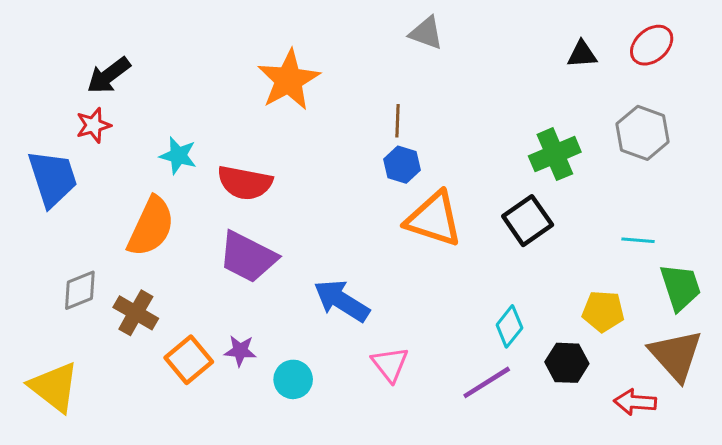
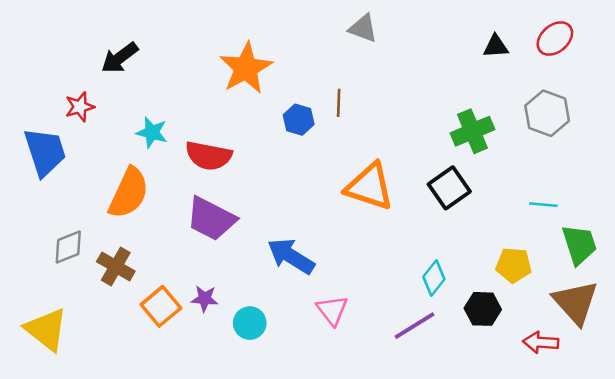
black arrow: (109, 75) -> (120, 58), moved
blue hexagon: (402, 165) -> (299, 120), moved

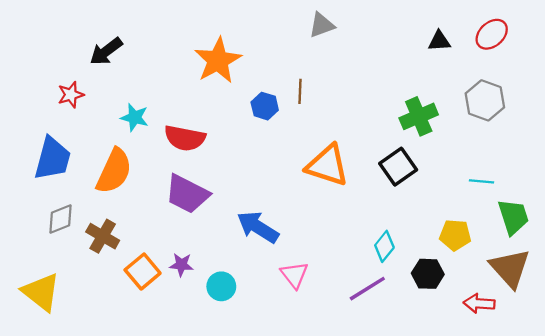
gray triangle: (363, 28) -> (322, 25), turned -40
blue trapezoid: (45, 152) -> (52, 159), moved, turned 33

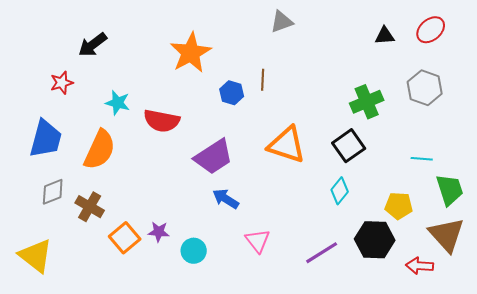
purple trapezoid: (187, 194) -> (214, 157), moved, turned -60
blue arrow: (258, 227) -> (226, 199), size x0.7
cyan diamond: (384, 246) -> (340, 191), moved
black hexagon: (428, 274) -> (375, 240), size x1.4

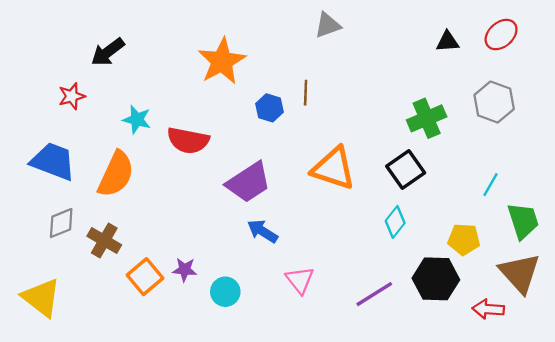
blue trapezoid: (46, 139) -> (53, 161), turned -84
cyan line: (422, 159) -> (491, 185), turned -65

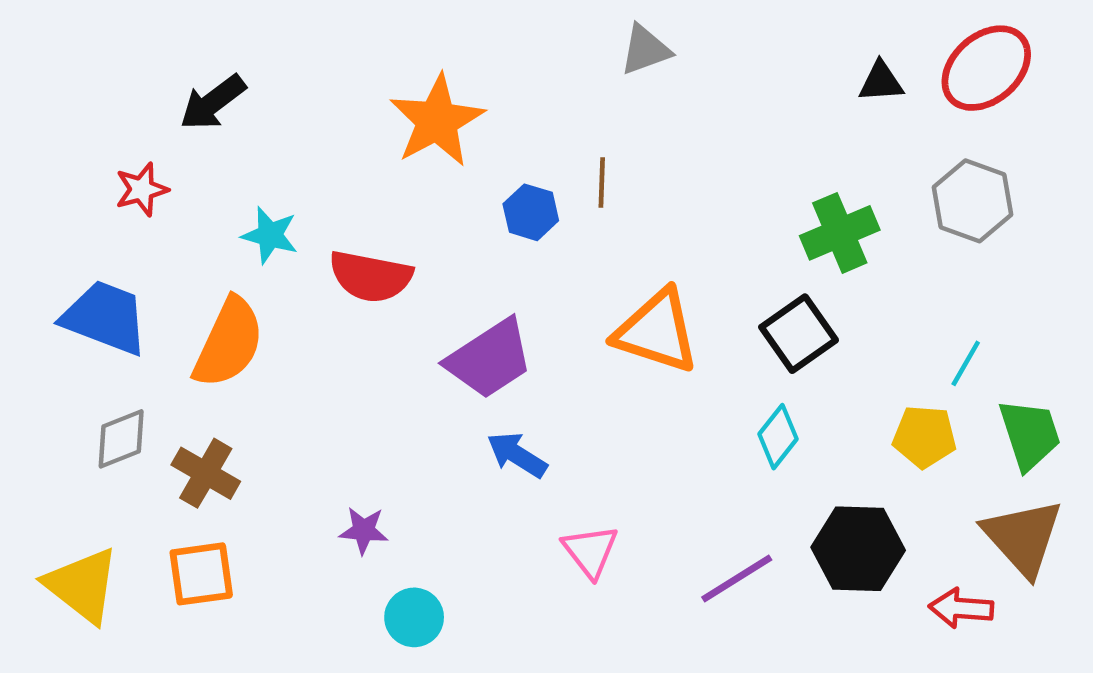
red ellipse: (501, 35) -> (986, 68), size x1.4
yellow pentagon: (464, 239) -> (924, 437), moved
orange square: (145, 277) -> (201, 574), moved, turned 32
cyan circle: (225, 292) -> (414, 617), moved

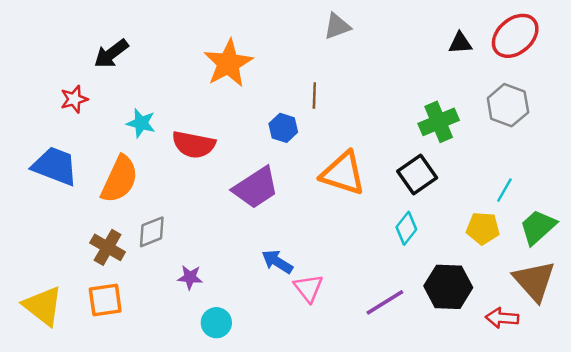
blue hexagon: (531, 212) -> (283, 128), moved
green trapezoid: (1030, 434) -> (538, 227), turned -114
gray diamond: (121, 439) -> (152, 232), moved
blue arrow: (517, 455) -> (277, 262), moved

